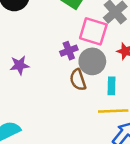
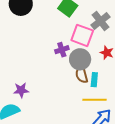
purple star: (19, 65) -> (21, 90), moved
brown semicircle: (78, 80) -> (82, 75), moved

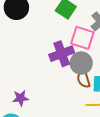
purple cross: (62, 50) -> (62, 54), size x1.6

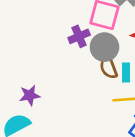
purple cross: (62, 54) -> (79, 36), size x0.7

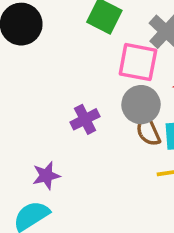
purple cross: (79, 36) -> (85, 119), moved

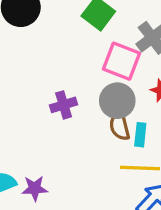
purple star: (46, 176) -> (35, 188), moved

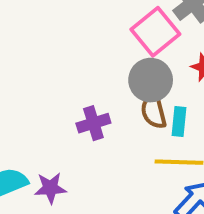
pink square: (121, 61) -> (155, 32), turned 30
purple cross: (64, 105) -> (93, 123), moved

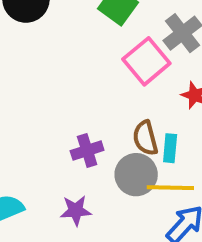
gray circle: (151, 80) -> (136, 175), moved
purple star: (50, 188) -> (76, 211), moved

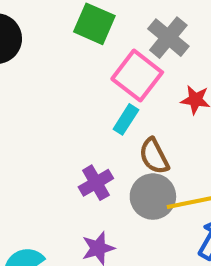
cyan rectangle: (170, 148) -> (126, 119), moved, turned 40

